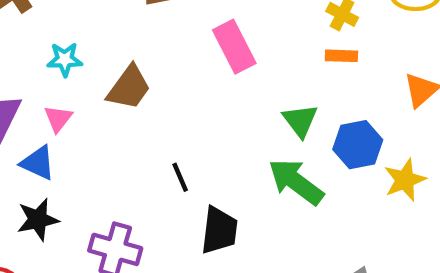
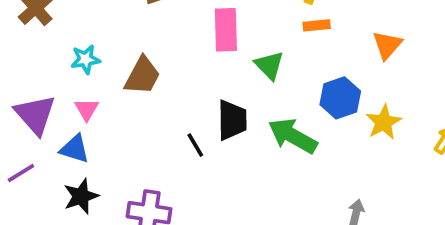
pink rectangle: (234, 47) -> (226, 30), turned 33
green triangle: (300, 121) -> (269, 65), moved
black trapezoid: (219, 230) -> (232, 120), moved

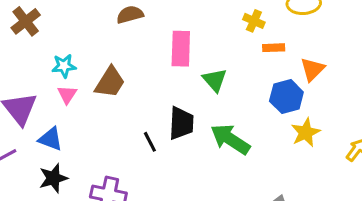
orange rectangle: (317, 25) -> (274, 48), moved
blue hexagon: (340, 98) -> (286, 97), moved
pink triangle: (87, 110) -> (67, 94), moved

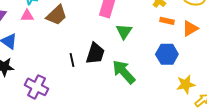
orange triangle: (312, 69) -> (190, 28), moved
pink triangle: (67, 94) -> (27, 16), turned 40
yellow star: (306, 133) -> (186, 84), moved

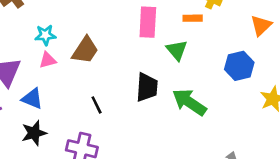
orange rectangle: (167, 21) -> (193, 18), moved
black line: (72, 60) -> (97, 105), moved

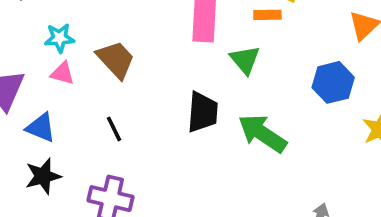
brown trapezoid: (85, 50) -> (116, 59), turned -76
pink triangle: (48, 60) -> (62, 73), turned 30
black line: (97, 105) -> (114, 129), moved

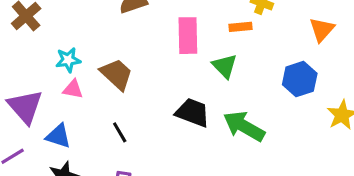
black trapezoid: (203, 112) -> (193, 112), turned -69

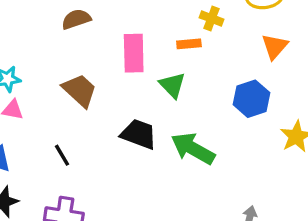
brown trapezoid: (116, 74) -> (80, 90), moved

